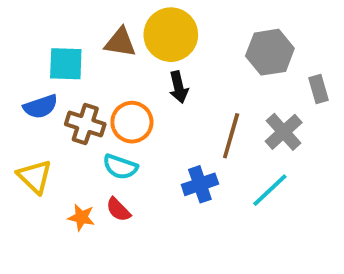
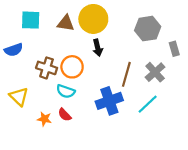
cyan square: (66, 64) -> (31, 20), moved
blue semicircle: (41, 107) -> (14, 50), moved
blue cross: (200, 184) -> (109, 101), size x1.4

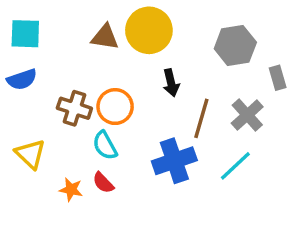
cyan square: (31, 20) -> (25, 34), moved
black arrow: (98, 48) -> (171, 83), moved
cyan semicircle: (66, 91) -> (105, 145), turned 42

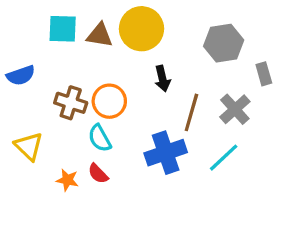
cyan square: (25, 34) -> (63, 29), moved

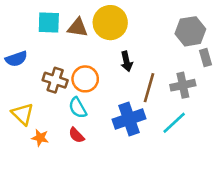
gray hexagon: (224, 43) -> (190, 31), moved
gray cross: (235, 109) -> (183, 85), turned 30
orange star: (67, 180) -> (40, 138), moved

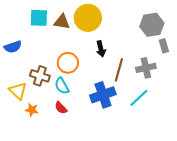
brown cross: (55, 80) -> (40, 76), moved

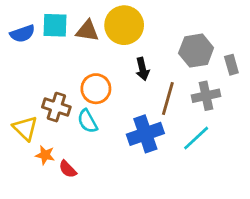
gray hexagon: (152, 25) -> (196, 51), moved
blue semicircle: (13, 47) -> (22, 34), moved
red semicircle: (61, 108) -> (68, 169), moved

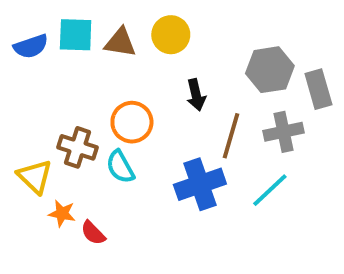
yellow circle: (124, 25) -> (171, 35), size x0.7
gray rectangle: (231, 65) -> (318, 89), size x1.4

